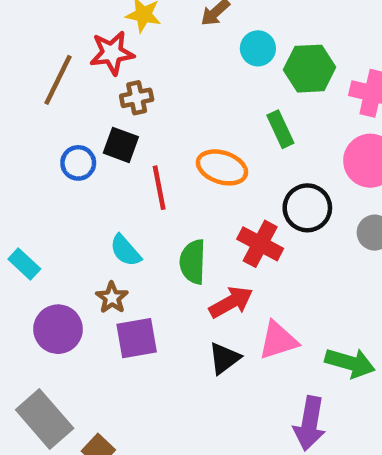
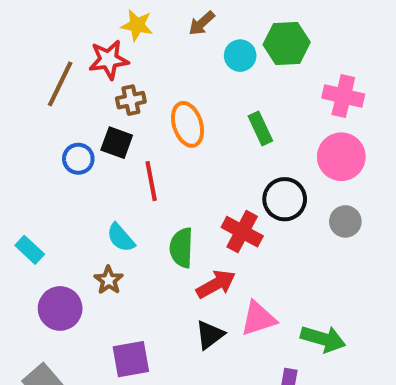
green hexagon: (310, 69) -> (287, 43), moved
orange ellipse: (222, 167) -> (188, 124), moved, turned 54
purple square: (137, 338) -> (131, 359), moved

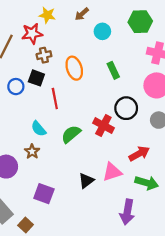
green hexagon: (287, 43) -> (140, 22), moved
green semicircle: (181, 248) -> (71, 134), turned 48
red arrow: (216, 284) -> (139, 154), moved
purple square: (131, 359) -> (44, 194), turned 30

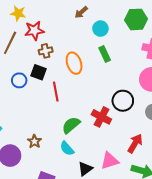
yellow star: (47, 15) -> (18, 13), moved
green rectangle: (113, 70) -> (105, 54), moved
cyan semicircle: (39, 129) -> (67, 148), moved
red arrow: (139, 154) -> (135, 143), turned -30

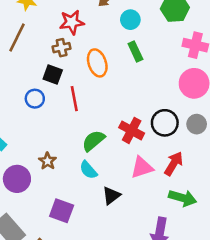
red star: (34, 31) -> (72, 22), moved
blue circle: (19, 80) -> (35, 99), moved
black circle: (123, 101) -> (165, 123), moved
pink triangle: (110, 161) -> (142, 167), moved

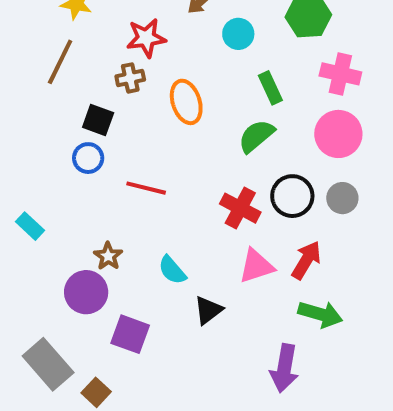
green rectangle: (135, 51) -> (270, 88), moved
black square: (53, 74) -> (98, 120), moved
red line: (74, 99) -> (146, 188), moved, turned -65
green semicircle: (93, 141) -> (256, 136), moved
purple circle: (17, 179) -> (86, 292), moved

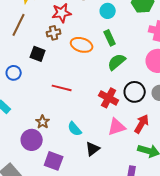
green rectangle: (270, 88) -> (110, 38), moved
orange ellipse: (186, 102) -> (82, 45), turned -55
blue circle: (88, 158) -> (14, 73), moved

